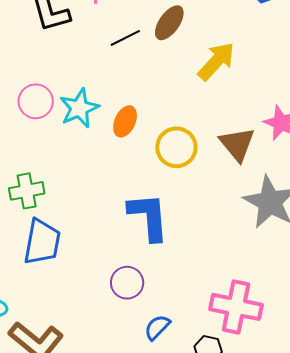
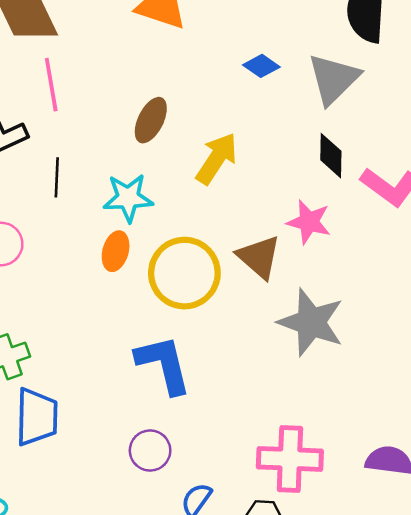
black line: (125, 38) -> (57, 177), moved, turned -52
cyan star: (79, 108) -> (128, 198), moved, turned 30
yellow circle: (176, 147) -> (184, 273), size x1.4

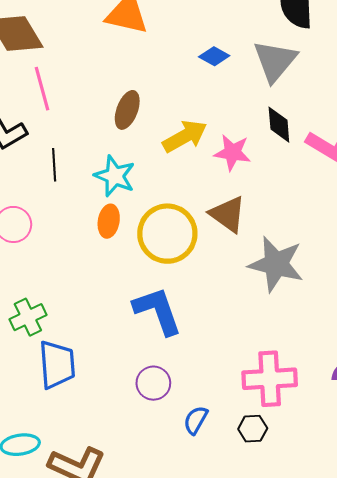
yellow arrow: (217, 158) -> (185, 136), turned 33
cyan star: (128, 198) -> (115, 176), turned 30
pink star: (309, 222) -> (232, 153), moved

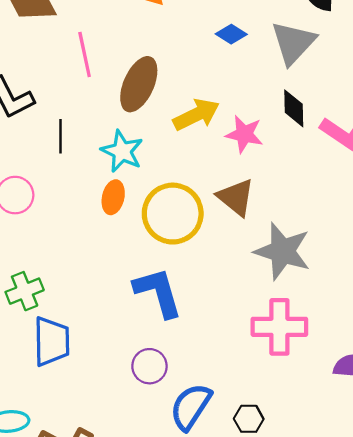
pink line: (42, 89) -> (85, 55), moved
brown ellipse: (127, 110) -> (139, 84), size x1.4
pink cross: (270, 379) -> (279, 327), moved
blue semicircle: (196, 420) -> (191, 407), size x1.6

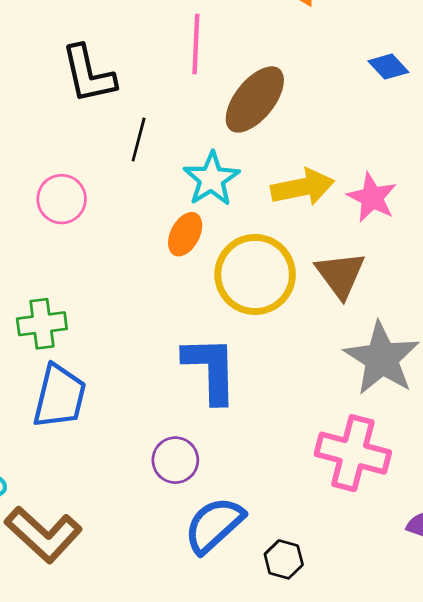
yellow arrow: (196, 115) -> (303, 187), moved

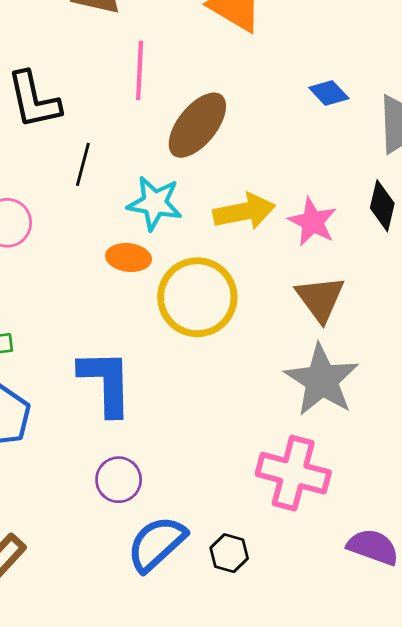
cyan star: (212, 179) -> (155, 203), turned -30
orange ellipse: (185, 234) -> (129, 258), turned 69
brown triangle: (340, 275) -> (320, 299), moved
blue L-shape: (211, 369) -> (106, 382), moved
black hexagon: (284, 559) -> (229, 553), moved

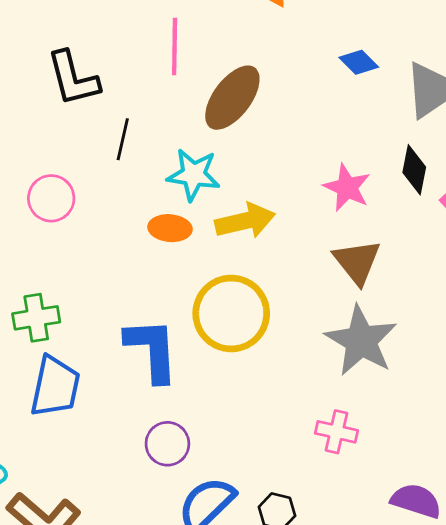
yellow arrow: (244, 211) -> (245, 221), moved
yellow circle: (197, 297) -> (231, 313), moved
pink cross: (293, 473) -> (336, 432), size x0.6

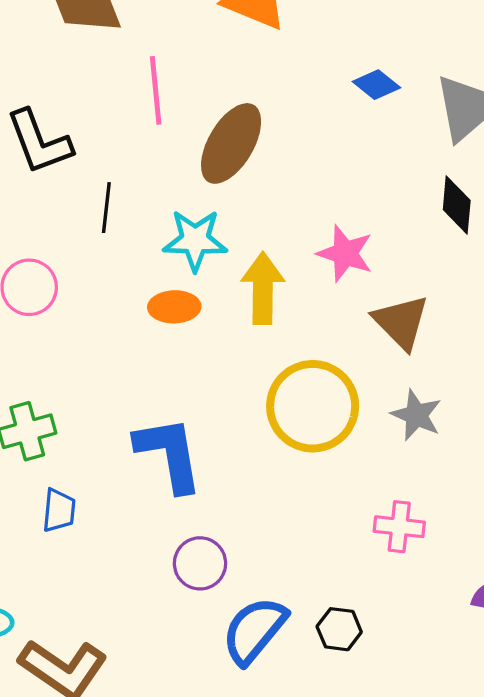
pink star: (347, 188) -> (345, 253), moved
yellow arrow: (245, 221) -> (263, 288), turned -70
yellow circle: (231, 313) -> (313, 406), moved
gray star: (361, 341) -> (416, 415), size x0.6
blue trapezoid: (55, 387) -> (59, 510), size x0.6

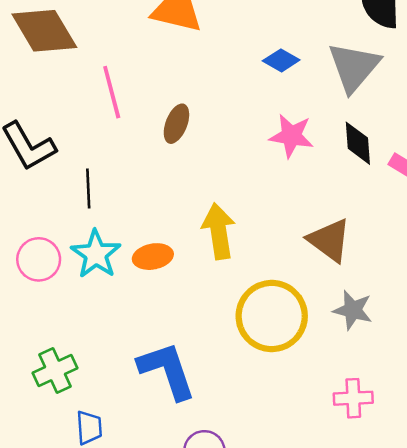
brown ellipse: (231, 143) -> (176, 124), size x0.6
cyan star: (195, 240) -> (96, 254), moved, turned -30
pink star: (345, 253) -> (291, 136), moved

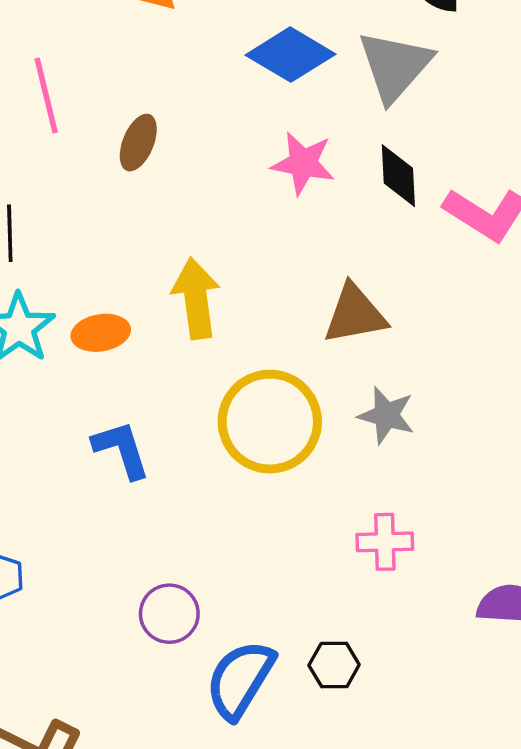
blue diamond: (281, 60) -> (291, 55), size x1.6
brown triangle: (329, 240) -> (355, 314), turned -48
blue L-shape: (167, 370) -> (121, 450), moved, size x0.7

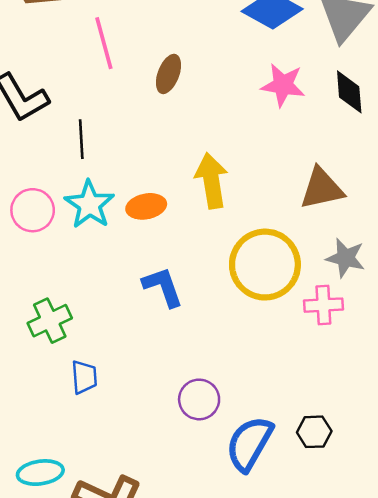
pink cross: (385, 542) -> (323, 305), moved

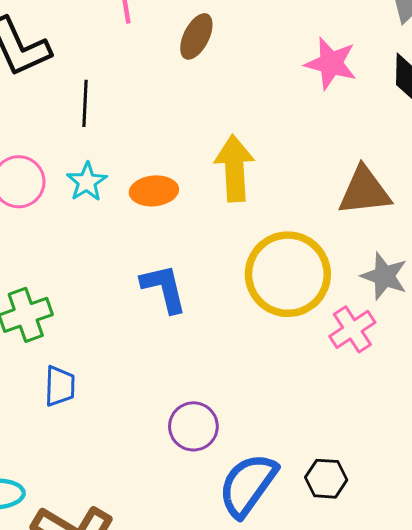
cyan star: (89, 205) -> (87, 182), size x0.7
pink cross: (323, 305) -> (352, 329), turned -36

